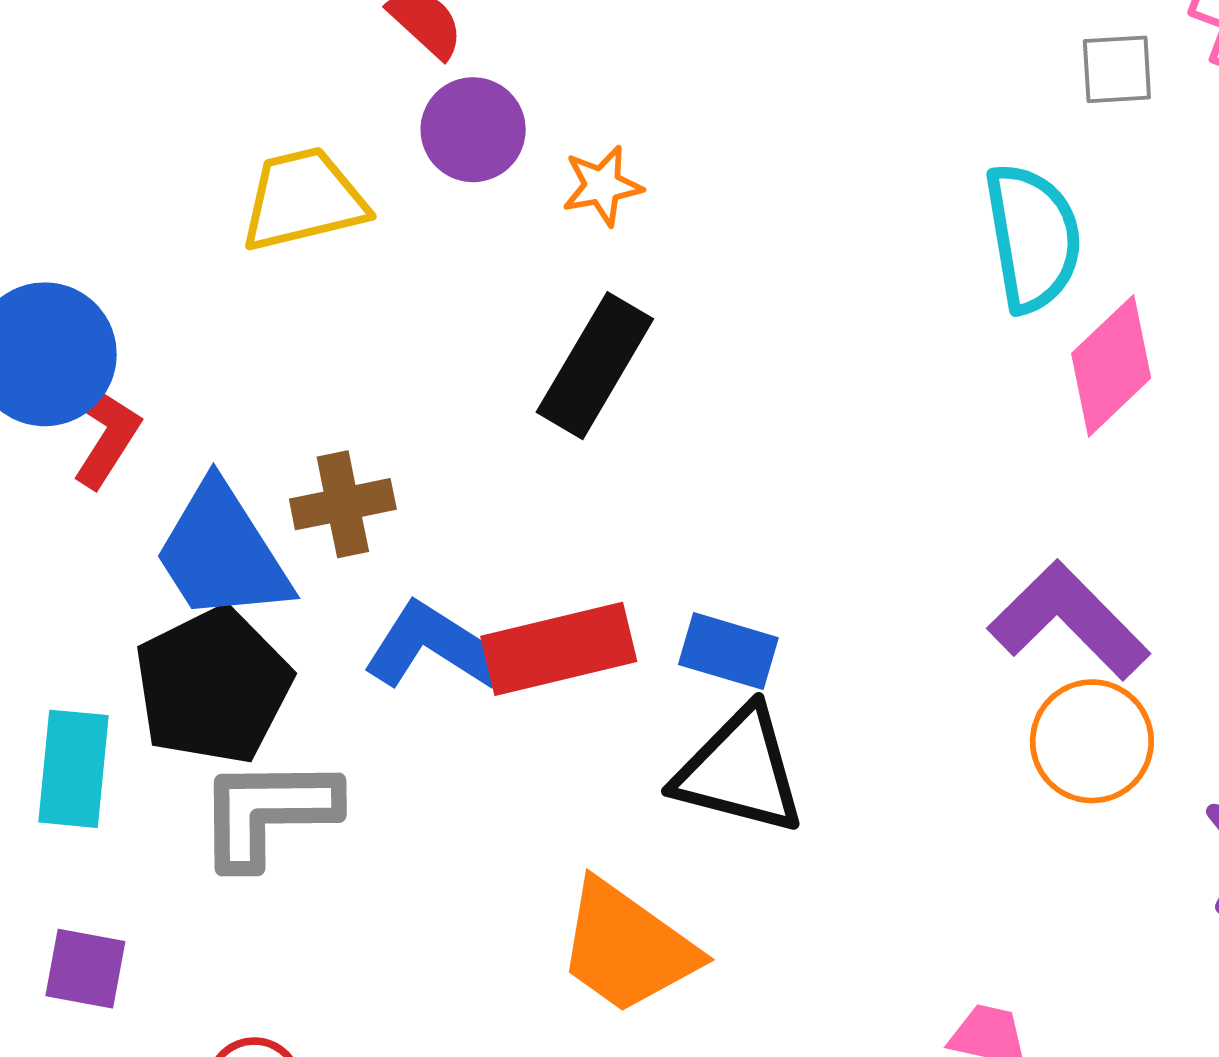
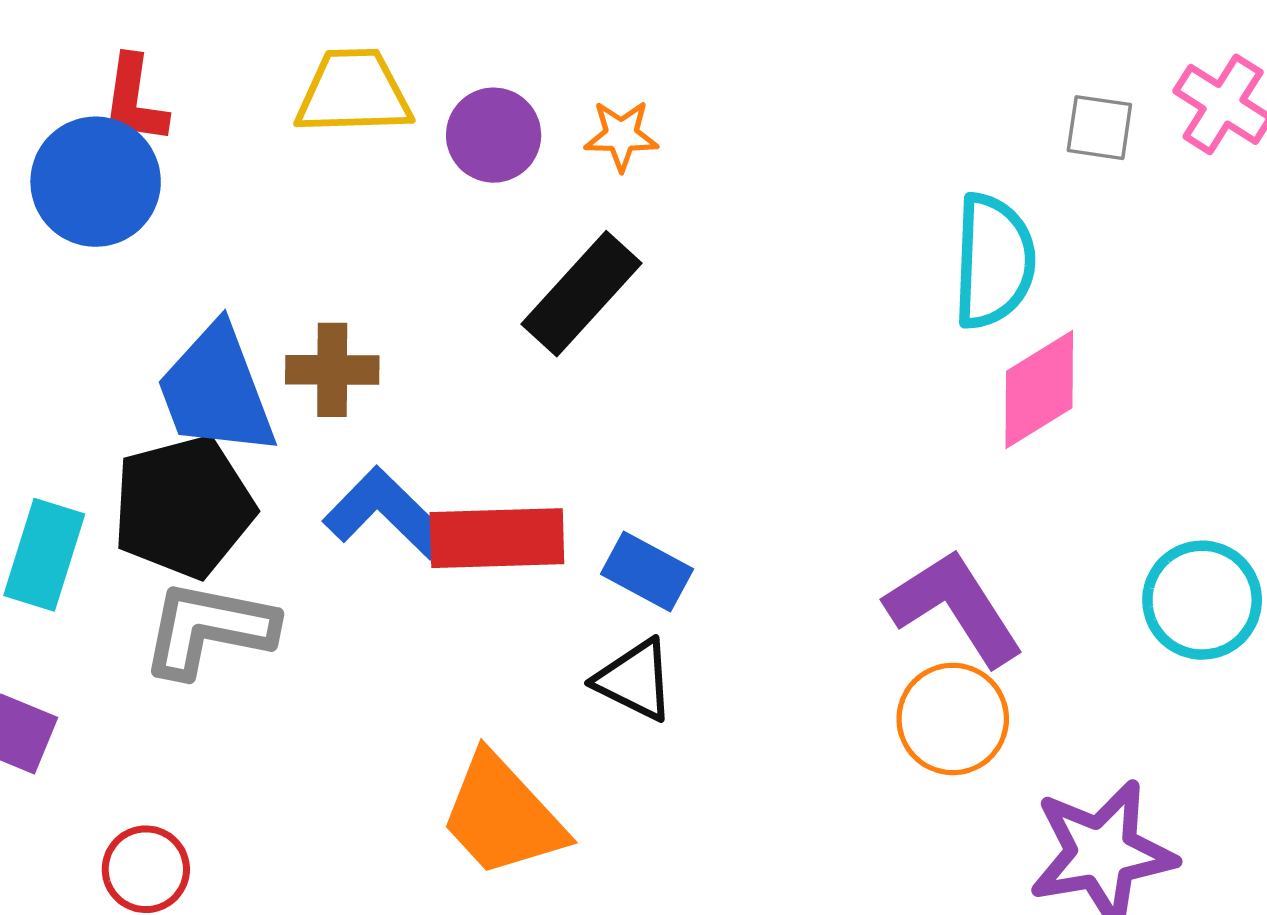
purple circle: (473, 130) -> (494, 135), moved
red L-shape: (106, 435) -> (134, 100), moved, turned 144
black triangle: (740, 771) -> (635, 680), size x0.7

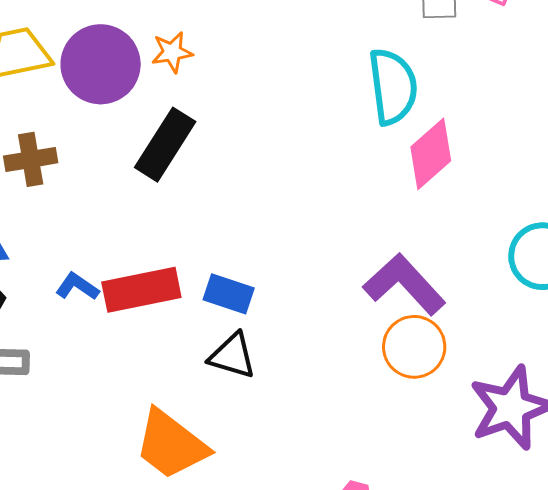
purple circle: (494, 135) -> (101, 64), size x1.5
brown cross: (332, 370) -> (31, 159), moved
blue L-shape: (387, 513) -> (77, 286), size x0.6

